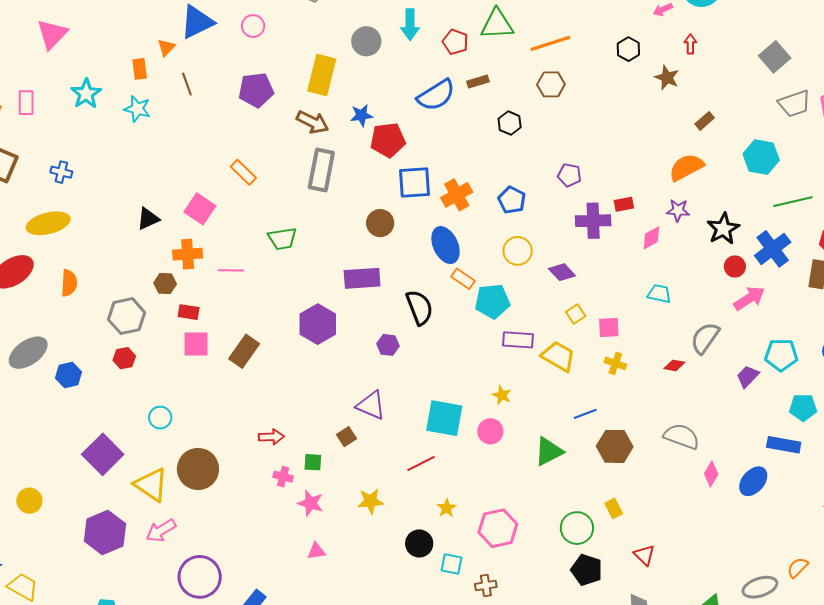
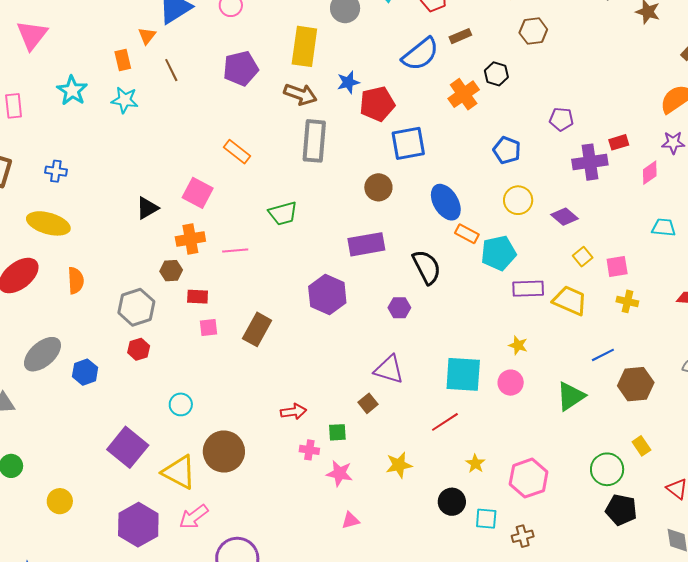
orange cross: (457, 195) -> (464, 94), moved
yellow ellipse: (48, 223) -> (48, 223), turned 36
pink square: (196, 344) -> (208, 327), size x0.7

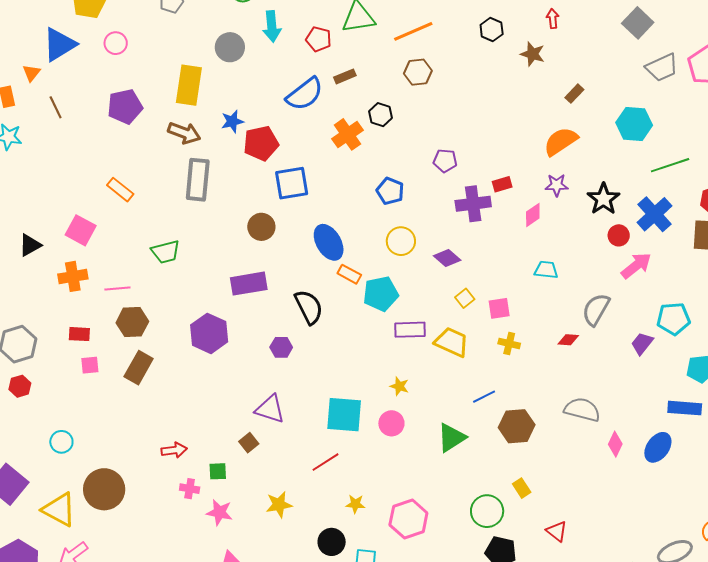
brown hexagon: (171, 271) -> (132, 322), moved, size x1.4
yellow star: (475, 464) -> (355, 504), turned -30

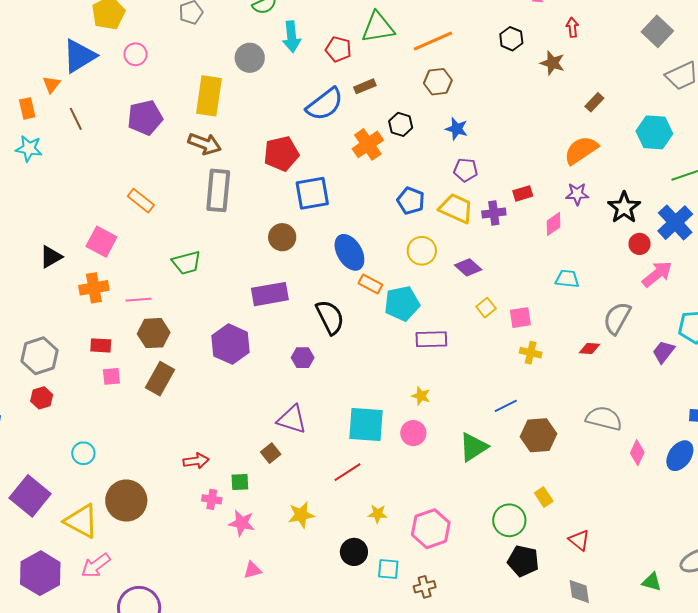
blue star: (232, 121) -> (457, 129), moved, turned 30
purple cross: (473, 204) -> (494, 213), size x0.7
yellow trapezoid: (452, 342) -> (456, 208), moved

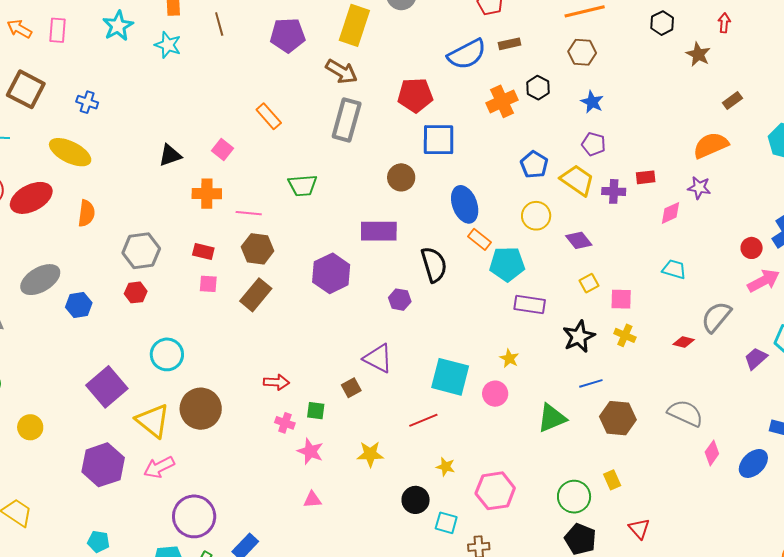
black star: (624, 208) -> (579, 337), moved
pink square: (101, 242) -> (223, 149), size x0.7
cyan circle: (83, 453) -> (167, 354), size x1.4

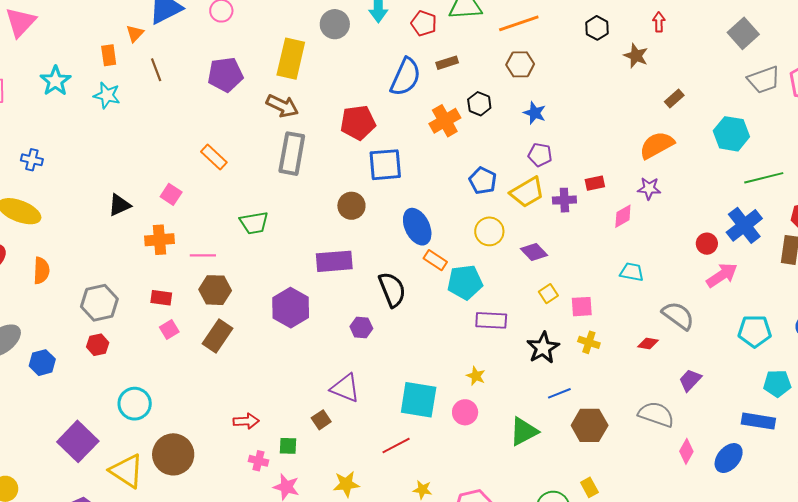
blue semicircle: (467, 54) -> (405, 77), turned -33
yellow trapezoid: (577, 180) -> (527, 192), turned 120
pink square: (208, 284) -> (169, 330), turned -30
gray semicircle: (716, 317) -> (678, 316), turned 92
purple trapezoid: (756, 358) -> (690, 380), moved

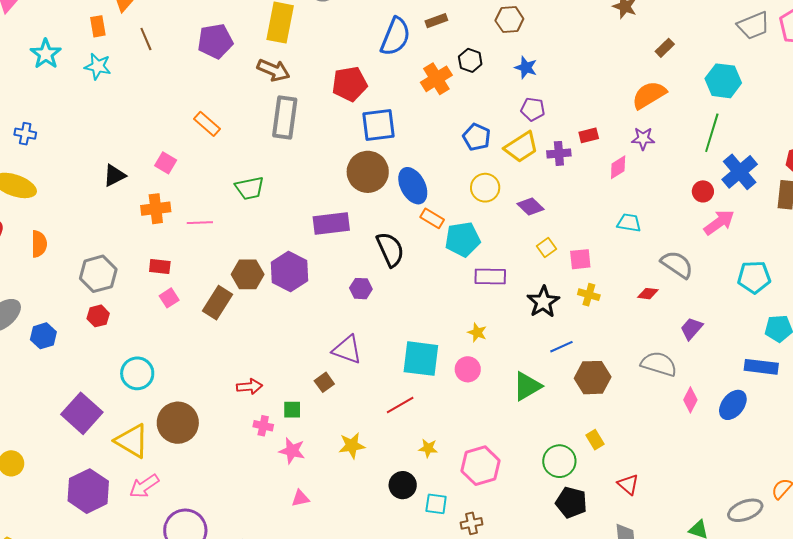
green line: (764, 178) -> (712, 133), moved, turned -57
brown circle: (351, 206) -> (368, 172), moved, size x1.5
brown hexagon: (215, 290) -> (248, 274), moved

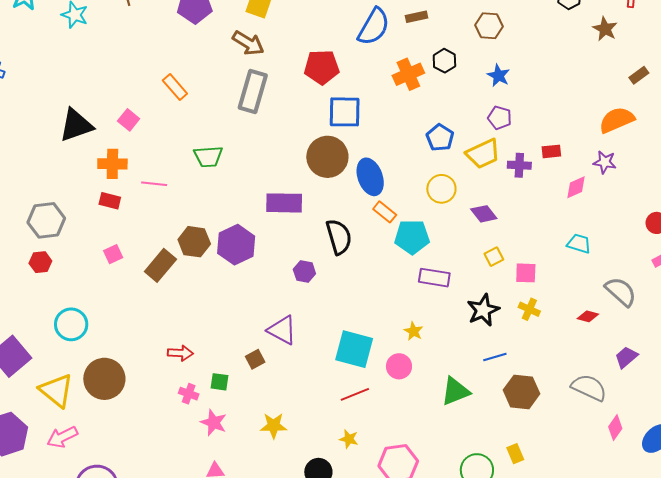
black triangle: (114, 175) -> (76, 125), size x1.5
red rectangle: (160, 267) -> (110, 201), moved
red line: (400, 405) -> (355, 394), moved

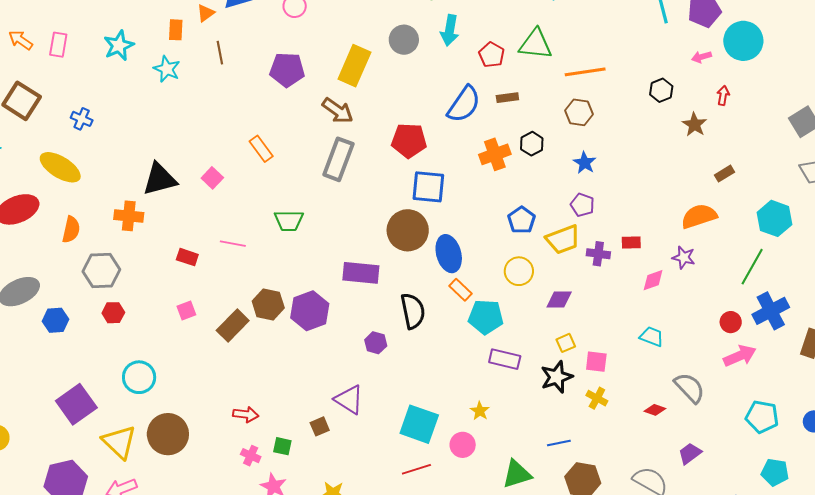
orange cross: (112, 164) -> (129, 216), moved
purple diamond: (484, 214) -> (559, 299), turned -56
gray hexagon: (46, 220) -> (101, 270), moved
black star: (483, 310) -> (557, 377), moved

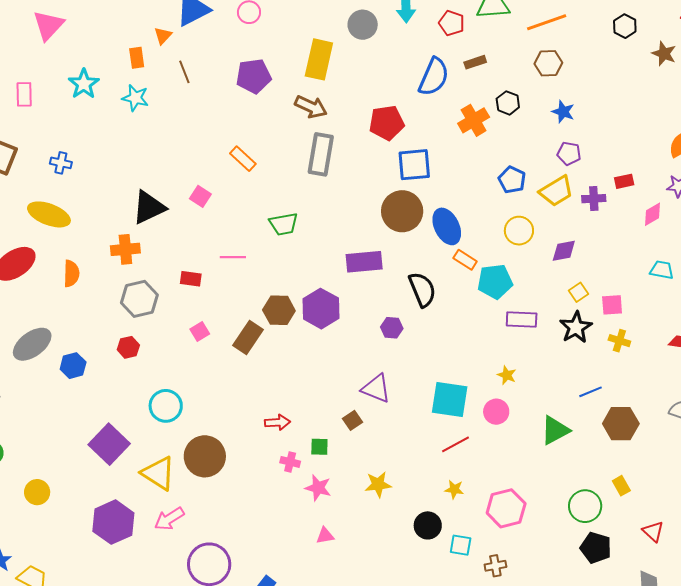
gray hexagon: (101, 270) -> (139, 299), moved

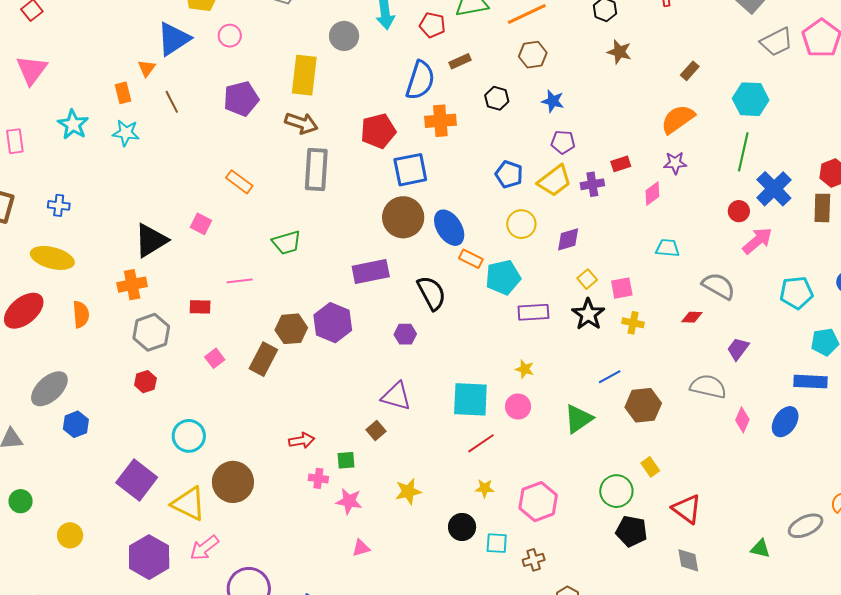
brown star: (664, 54) -> (619, 52), moved
orange cross: (474, 120) -> (440, 121), moved, turned 32
blue hexagon: (73, 366) -> (76, 424), moved
red triangle: (653, 531) -> (687, 509), size x1.4

